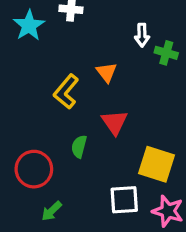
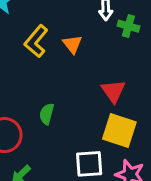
yellow L-shape: (66, 92) -> (36, 41), moved
red triangle: (115, 122) -> (113, 91), moved

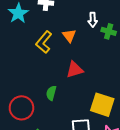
orange triangle: (72, 44) -> (69, 36), moved
red triangle: (113, 91) -> (75, 70), moved, turned 48

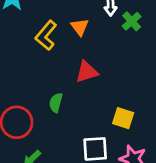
green cross: (109, 31) -> (132, 21), turned 32
yellow square: (102, 105) -> (123, 118), size x0.7

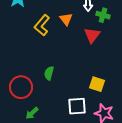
green cross: (132, 21) -> (103, 15), turned -32
red triangle: (87, 72) -> (92, 35), moved, turned -36

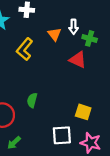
orange triangle: (66, 19) -> (54, 34), moved
red triangle: (92, 35) -> (78, 60), turned -42

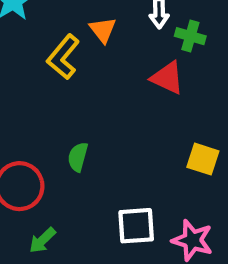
orange triangle: (54, 34) -> (103, 30), moved
yellow square: (83, 112) -> (203, 159), moved

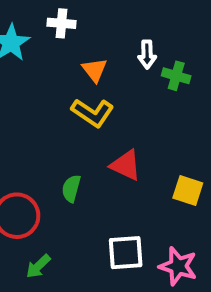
yellow L-shape: (63, 57) -> (93, 113), moved, turned -96
red triangle: (167, 78) -> (126, 165), moved

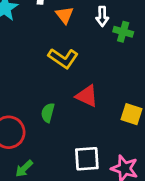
orange triangle: (95, 70) -> (65, 15), moved

